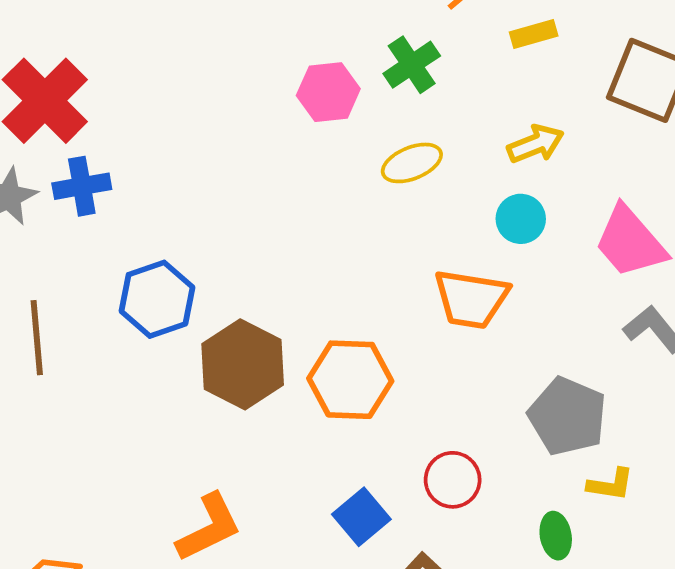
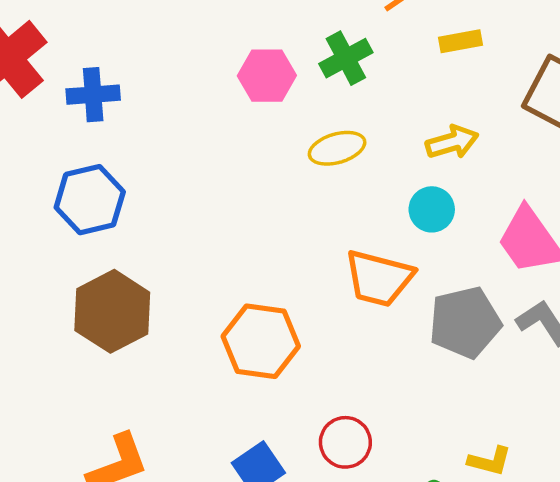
blue cross: (82, 186) -> (93, 95), moved
blue hexagon: (157, 299) -> (90, 200), moved
brown hexagon: (243, 364) -> (112, 311), moved
gray pentagon: (567, 416) -> (465, 322), moved, turned 30

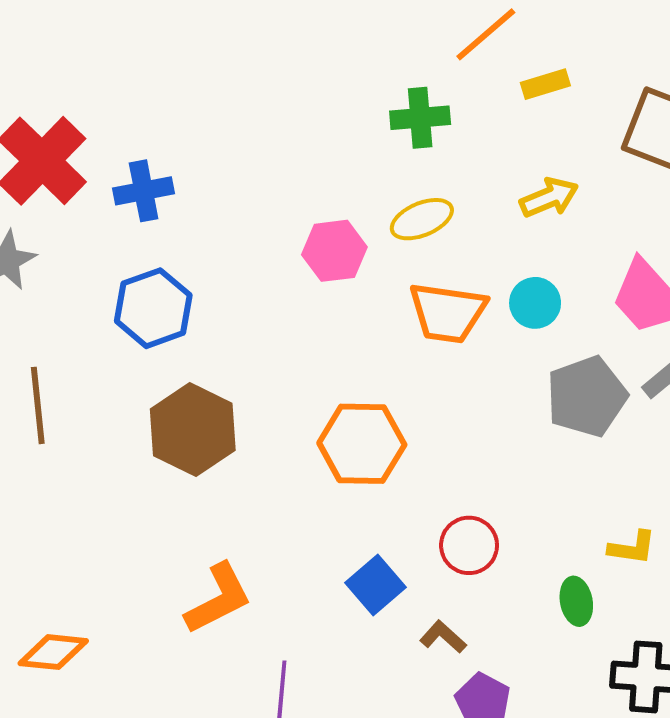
green cross: (346, 58) -> (420, 118), turned 30
pink hexagon: (267, 76) -> (334, 251), moved
cyan circle: (432, 209) -> (535, 303), moved
orange trapezoid: (379, 278) -> (448, 313), moved

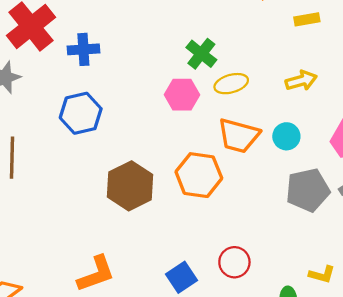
green cross: (420, 118) -> (201, 54), moved, turned 36
brown hexagon: (193, 430) -> (130, 186), moved
orange hexagon: (362, 444) -> (199, 175), moved

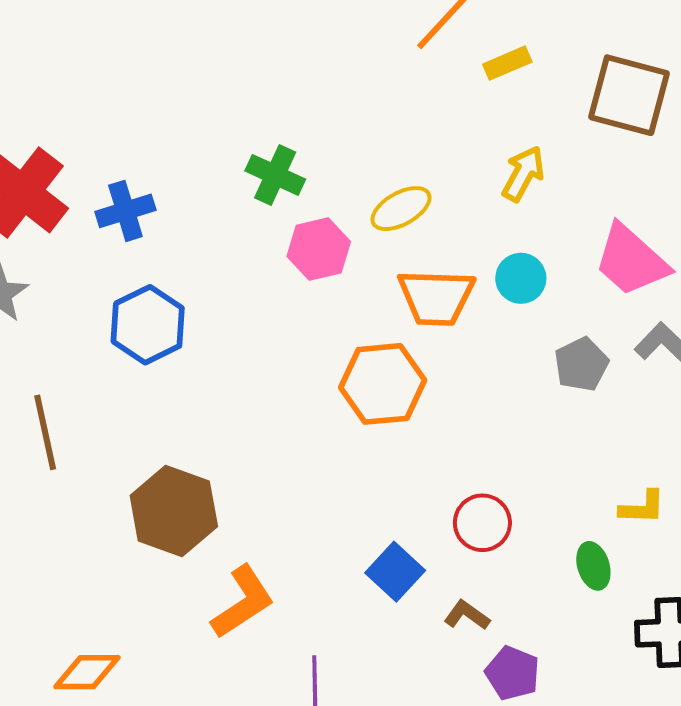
green cross: (201, 54) -> (275, 175), moved
yellow arrow: (301, 81) -> (523, 174), turned -32
brown hexagon: (130, 186) -> (174, 511), moved
gray pentagon: (308, 190) -> (581, 364), size x0.7

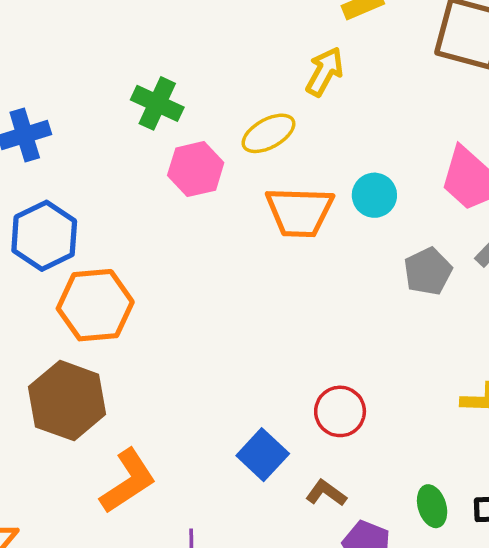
yellow arrow: (523, 174) -> (325, 72), moved
orange hexagon: (383, 384) -> (95, 305), moved
green ellipse: (593, 566) -> (432, 506), moved

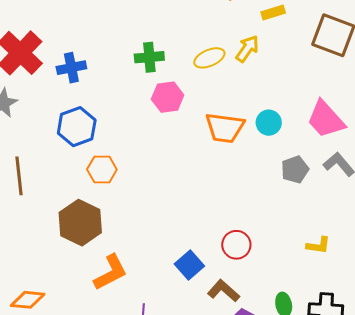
green cross: (157, 103) -> (149, 57), turned -36
yellow ellipse: (268, 133) -> (209, 58), moved
orange hexagon: (95, 305) -> (102, 169), size x0.7
brown L-shape: (326, 493) -> (224, 291), size x1.4

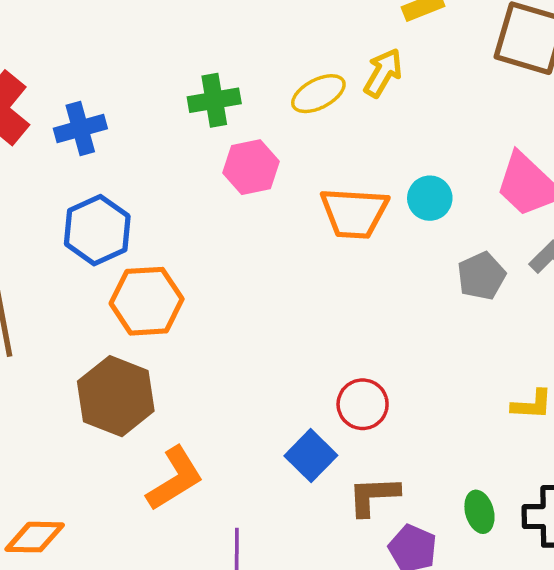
orange hexagon: (102, 169) -> (147, 301), size x1.4
red circle: (236, 245) -> (363, 404), moved
brown L-shape: (224, 291) -> (373, 496), turned -40

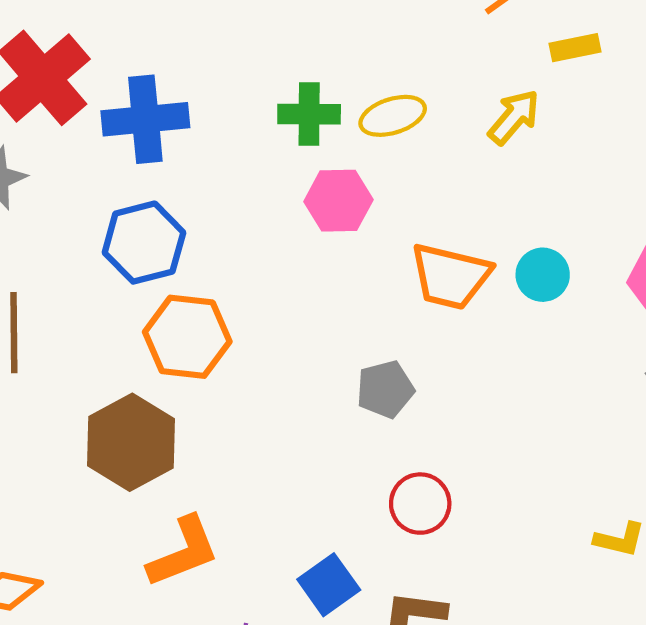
yellow ellipse: (318, 94) -> (393, 116), moved
blue cross: (80, 128) -> (145, 119), size x1.4
gray pentagon: (481, 276) -> (385, 389), moved
blue square: (311, 456) -> (329, 585), moved

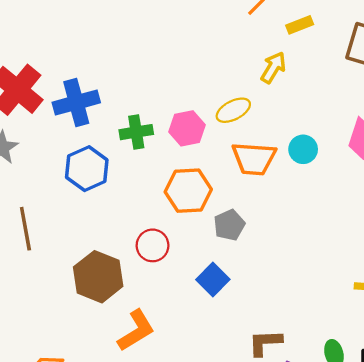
green cross: (309, 114) -> (136, 132), moved
yellow ellipse: (393, 116) -> (233, 110), moved
orange hexagon: (187, 337) -> (188, 191), moved
red circle: (420, 504) -> (153, 245), moved
blue square: (329, 585) -> (213, 280), moved

